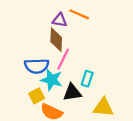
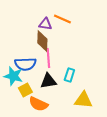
pink line: (63, 59) -> (48, 58), turned -30
cyan star: (52, 80) -> (13, 76), moved
black triangle: (72, 92) -> (48, 81), moved

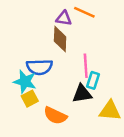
pink line: (48, 58) -> (86, 66), moved
black triangle: (48, 81) -> (82, 94), moved
yellow square: (25, 90) -> (30, 99), moved

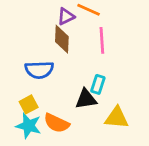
purple triangle: (64, 18) -> (66, 16), turned -35
pink line: (86, 66) -> (102, 40), moved
cyan star: (25, 82) -> (29, 126), moved

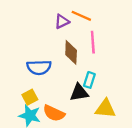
brown diamond: (62, 39) -> (71, 52), moved

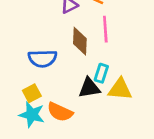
yellow triangle: (105, 109) -> (120, 89), moved

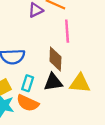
brown diamond: (80, 41) -> (55, 59), moved
cyan rectangle: (101, 73) -> (28, 83), moved

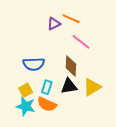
pink line: (67, 31) -> (81, 42), turned -48
yellow triangle: (80, 83) -> (92, 87), turned -36

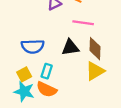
pink line: (81, 42) -> (83, 23), turned -30
brown diamond: (71, 66) -> (95, 49), moved
black triangle: (69, 86) -> (70, 47), moved

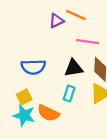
cyan rectangle: (47, 71) -> (69, 93), moved

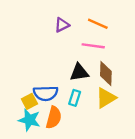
orange line: (76, 15) -> (98, 24), moved
blue semicircle: (33, 67) -> (46, 93), moved
orange semicircle: (48, 113) -> (54, 118), turned -100

